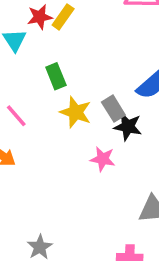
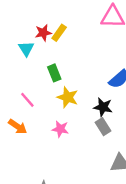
gray rectangle: (113, 109) -> (103, 127), moved
pink star: (103, 159) -> (60, 129), moved

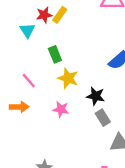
black star: (103, 107) -> (96, 96), moved
orange arrow: (18, 127) -> (19, 107), turned -36
gray rectangle: (103, 127) -> (103, 118), moved

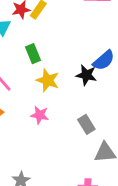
black star: (96, 96) -> (86, 75), moved

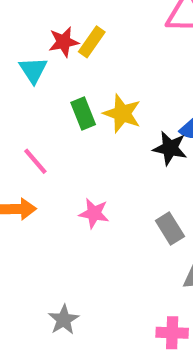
yellow star: (48, 80) -> (122, 113), moved

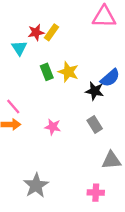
pink line: (35, 161) -> (13, 107), moved
gray rectangle: (170, 229) -> (95, 124), moved
gray star: (64, 320) -> (36, 185), size x1.5

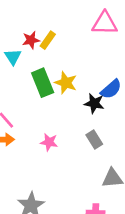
green rectangle: (47, 72) -> (43, 83), size x1.5

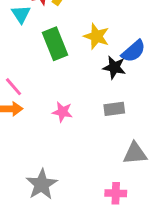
yellow star: (66, 83) -> (96, 36), moved
gray rectangle: (94, 140) -> (114, 109), turned -66

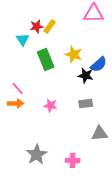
pink cross: (116, 193) -> (73, 160), moved

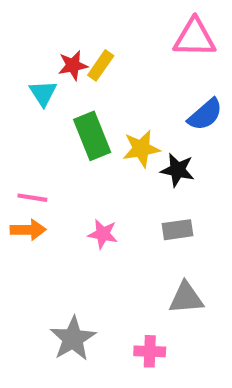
yellow star: (74, 54) -> (141, 149), moved, turned -30
blue semicircle: (99, 64) -> (205, 114), moved
pink line: (18, 88) -> (32, 198), turned -40
gray triangle: (100, 133) -> (186, 298), moved

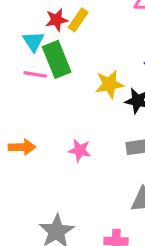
green rectangle: (92, 136) -> (57, 59), moved
pink line: (32, 198) -> (35, 74), moved

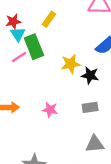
red star: (57, 20) -> (13, 22), moved
pink line: (35, 74) -> (19, 57), turned -42

